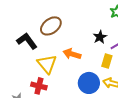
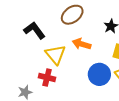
brown ellipse: (51, 26) -> (72, 15), moved

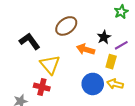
orange arrow: (82, 44) -> (86, 49), moved

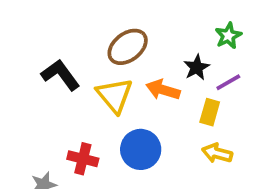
green star: (121, 12) -> (228, 36), moved
yellow triangle: (50, 65) -> (115, 95), moved
blue circle: (93, 84) -> (141, 149), moved

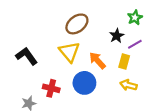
black L-shape: (60, 75) -> (27, 56), moved
orange arrow: (163, 90) -> (97, 60), moved, turned 30

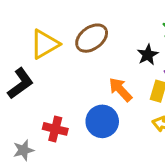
yellow triangle: (69, 52) -> (45, 44), moved, turned 40
black L-shape: (27, 56) -> (20, 84), turned 90

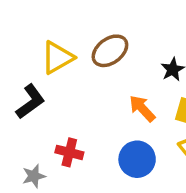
blue circle: (102, 121) -> (137, 159), moved

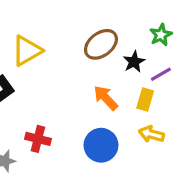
brown ellipse: (110, 51) -> (101, 44), moved

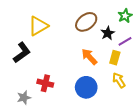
yellow arrow: (151, 134) -> (119, 80), turned 42

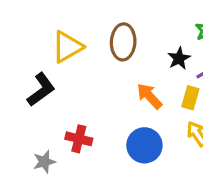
brown ellipse: (86, 22) -> (123, 42), moved, turned -50

